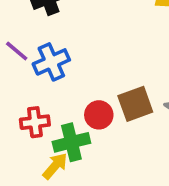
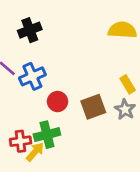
red circle: (99, 115) -> (58, 102), moved
red cross: (35, 122) -> (20, 141), moved

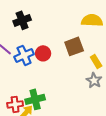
red circle: (58, 102) -> (43, 53), moved
brown square: (93, 107) -> (74, 46), moved

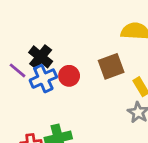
black cross: (22, 20) -> (41, 57), moved, turned -30

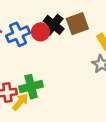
black cross: (41, 57) -> (54, 25), moved

